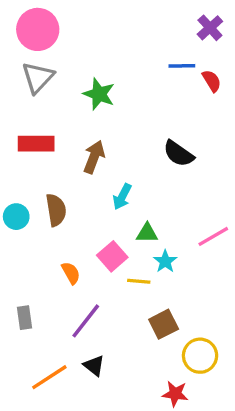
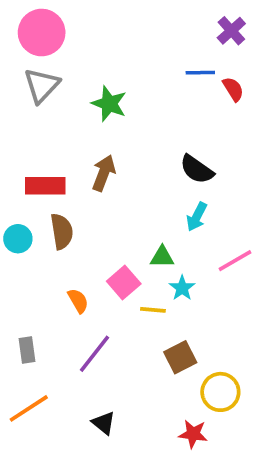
red rectangle: (36, 144) -> (45, 186), moved
cyan arrow: (122, 197) -> (197, 217), moved
black triangle: (94, 366) -> (104, 423), moved
orange line: (49, 377) -> (29, 408), moved

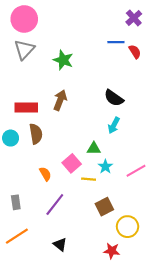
pink line: (235, 261) -> (136, 171), moved

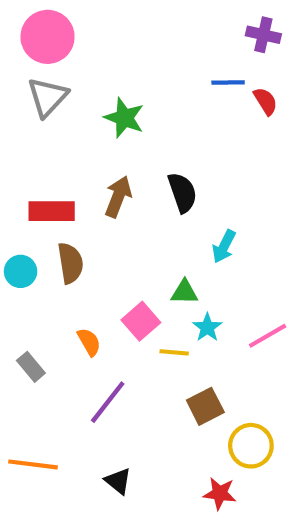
purple cross: (134, 18) -> (263, 35), turned -35
black semicircle: (114, 98) -> (182, 193), moved, turned -144
gray rectangle: (16, 202) -> (31, 367), moved, turned -32
orange line: (17, 236) -> (33, 464), turned 40

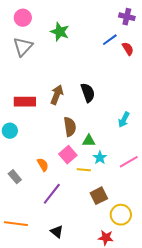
pink circle: (48, 37) -> (23, 18), size x0.7
blue line: (228, 83) -> (110, 40), turned -35
green star: (124, 118) -> (60, 32), moved
cyan arrow: (224, 246) -> (124, 120), moved
brown semicircle: (70, 263) -> (70, 127), moved

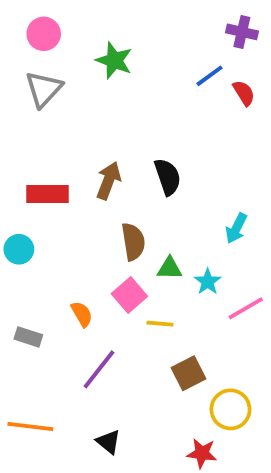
cyan star: (100, 158) -> (208, 282), moved
gray rectangle: (15, 177) -> (28, 337), turned -32

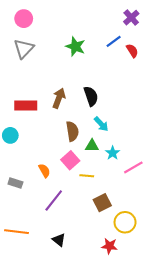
purple cross: (242, 32) -> (131, 18), turned 35
green star: (114, 61) -> (75, 47), moved
cyan arrow: (236, 228) -> (101, 124), moved, turned -70

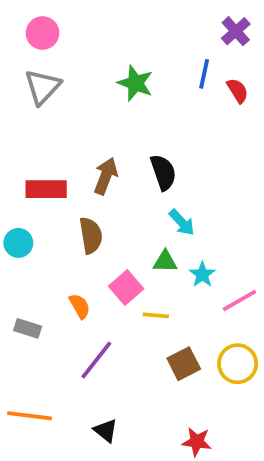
blue line: (114, 41) -> (204, 74), turned -42
brown semicircle: (72, 131) -> (91, 235), moved
yellow circle: (125, 222) -> (238, 364), moved

